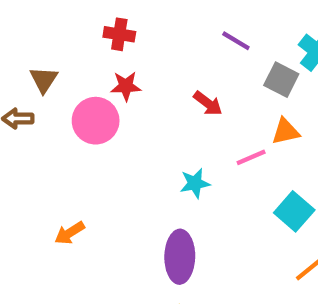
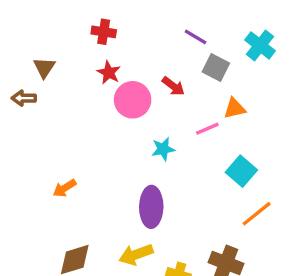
gray square: (281, 80) -> (216, 67), moved
red star: (126, 86) -> (109, 73), turned 30
pink circle: (96, 121) -> (133, 100), moved

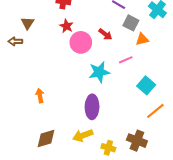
orange triangle: (235, 108) -> (142, 39), moved
cyan star: (163, 149) -> (99, 72), size x1.5
orange arrow: (65, 188) -> (40, 96), turned 112

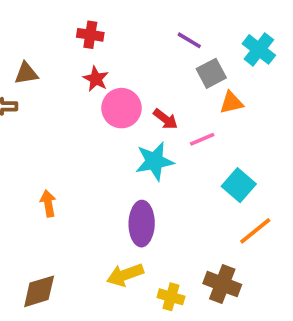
brown triangle: (28, 23) -> (26, 73), turned 48
gray square: (131, 23) -> (211, 73), turned 35
red arrow: (105, 34) -> (165, 119), moved
brown diamond: (46, 138) -> (39, 291), moved

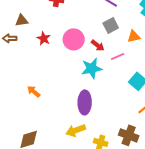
gray square: (211, 73) -> (111, 25), moved
red star: (96, 79) -> (44, 38), moved
orange arrow: (48, 203) -> (34, 91), turned -40

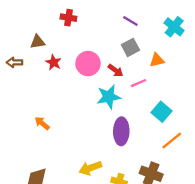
brown triangle: (22, 20) -> (37, 42), moved
purple ellipse: (85, 102) -> (121, 131), moved

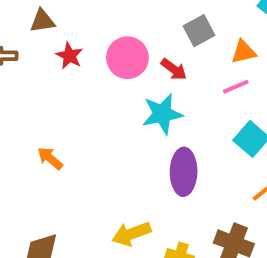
pink line: (138, 83) -> (236, 87), moved

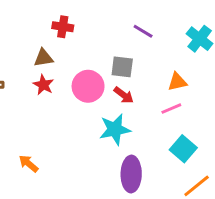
brown triangle: (42, 21) -> (43, 58), moved
gray square: (199, 31) -> (122, 67), moved, turned 35

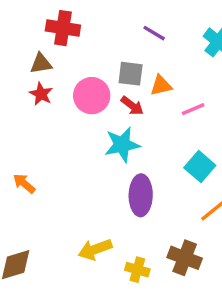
red cross: (63, 27) -> (63, 28), size x1.4
orange triangle: (177, 82) -> (161, 85), moved
pink line: (171, 109) -> (193, 109), moved

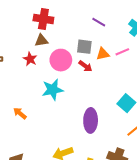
brown triangle: (41, 64) -> (41, 41), moved
pink line: (193, 109) -> (122, 52), moved
cyan star: (122, 145) -> (53, 90), moved

